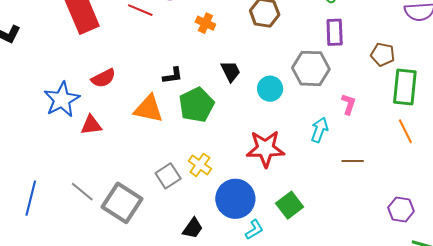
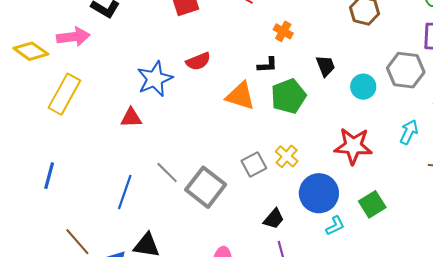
orange cross: (205, 23) -> (283, 31), moved
red triangle: (91, 125) -> (131, 118), moved
blue line: (31, 198) -> (125, 192), moved

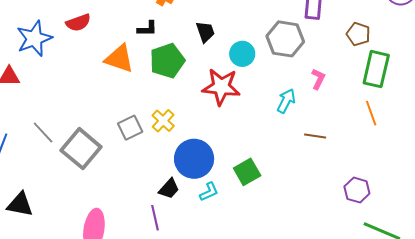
red star: (353, 146) -> (221, 87), moved
black trapezoid: (274, 219) -> (169, 189), moved

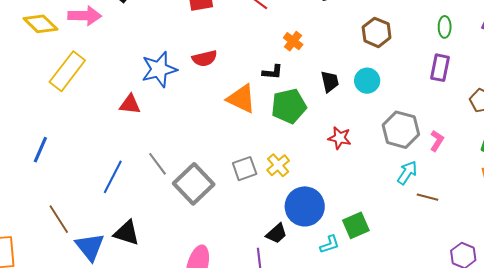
gray hexagon: (285, 39) -> (401, 130), moved
cyan circle: (242, 54) -> (367, 81), moved
red star: (221, 87) -> (340, 138), size x0.6
cyan arrow: (286, 101) -> (407, 173), moved
cyan L-shape: (209, 192) -> (330, 244), moved

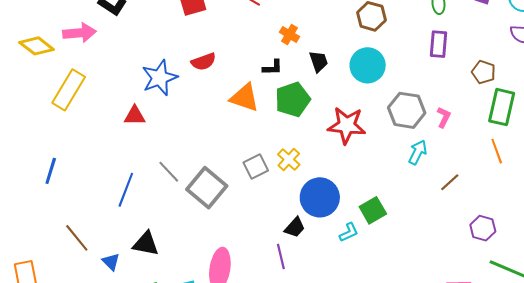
black trapezoid: (330, 81) -> (319, 61), moved
cyan circle: (367, 81) -> (368, 65), size x1.4
red star: (340, 138) -> (347, 125), size x1.6
brown line: (428, 197) -> (450, 182), moved, turned -50
blue triangle: (90, 247) -> (111, 262), size x0.6

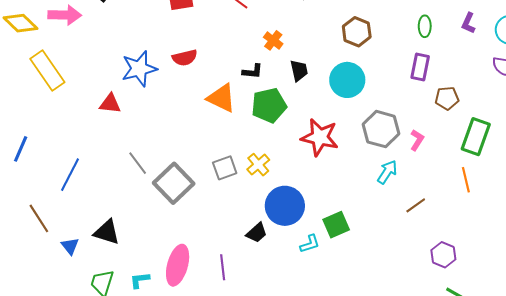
brown pentagon: (484, 72) -> (447, 98), moved, turned -30
yellow rectangle: (69, 90) -> (47, 70), turned -72
blue line: (126, 190) -> (70, 175), moved
purple line: (281, 256) -> (223, 267), moved

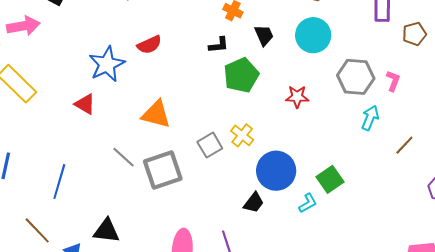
orange triangle: (221, 98) -> (156, 114), moved
red triangle: (110, 104) -> (85, 104), turned 35
red star: (320, 137) -> (297, 97), size x0.6
gray square: (174, 183) -> (163, 170), turned 36

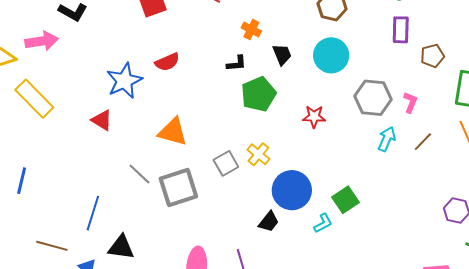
brown line: (404, 145) -> (423, 142), moved
blue line: (59, 182) -> (93, 213), moved
brown line: (37, 230) -> (52, 246), turned -32

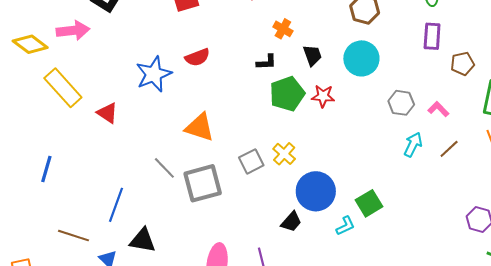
gray hexagon: (373, 98) -> (401, 103), size x0.7
pink L-shape: (410, 102) -> (438, 109), turned -70
red star: (314, 117) -> (323, 96), moved
red triangle: (102, 120) -> (107, 113), moved

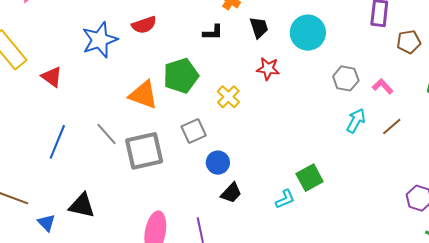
green pentagon: (287, 94) -> (181, 76), moved
yellow cross: (284, 154) -> (228, 97), moved
blue circle: (316, 191) -> (218, 163), moved, size x0.6
blue line: (116, 205) -> (57, 142), moved

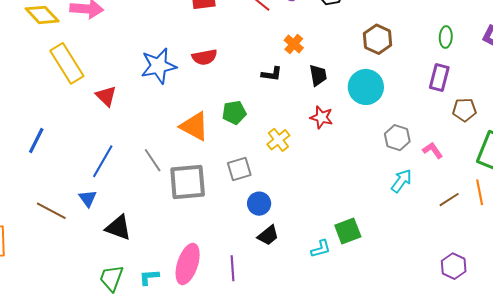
green pentagon: (181, 76) -> (234, 112), size x0.7
brown line: (392, 126) -> (449, 200), moved
blue triangle: (46, 223) -> (88, 198), moved

